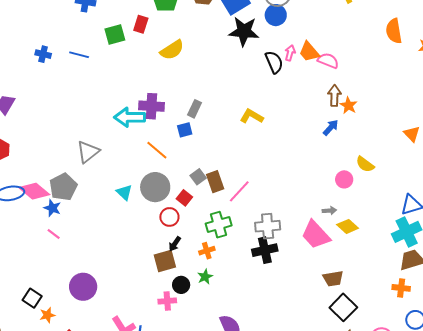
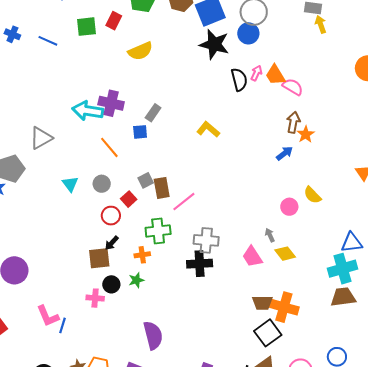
gray circle: (155, 187) -> (102, 184), size x0.6
gray arrow: (329, 211) -> (270, 235), turned -120
pink trapezoid: (316, 235) -> (252, 257), size x0.7
orange cross: (401, 288) -> (284, 307), moved, size x1.6

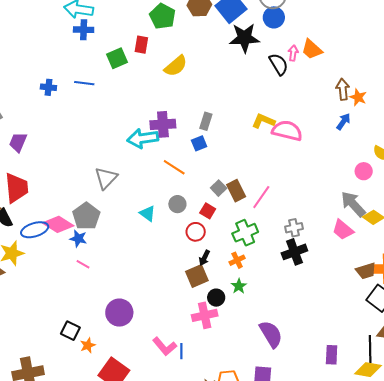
pink semicircle: (293, 87) -> (287, 131), moved, size x1.4
gray arrow: (270, 235) -> (353, 204), size x2.0
gray cross: (206, 240) -> (294, 228), size x0.7
pink cross: (95, 298) -> (205, 315), size x1.4

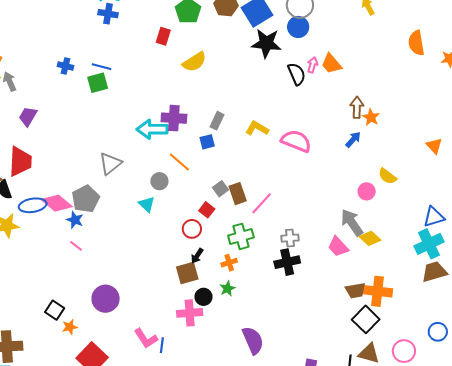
green square: (117, 58) -> (98, 83), moved
yellow L-shape: (263, 121) -> (257, 128), moved
gray circle: (177, 204) -> (159, 181), moved

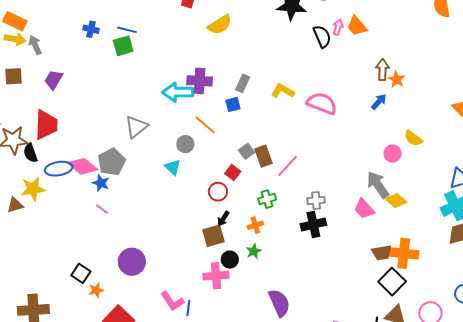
green cross: (241, 236) -> (267, 199), size x0.7

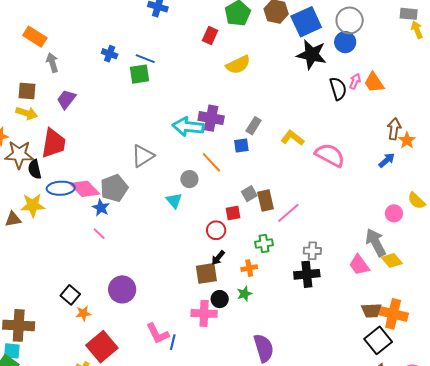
yellow arrow: (15, 39) -> (27, 113), moved
red square: (233, 172) -> (233, 213), turned 35

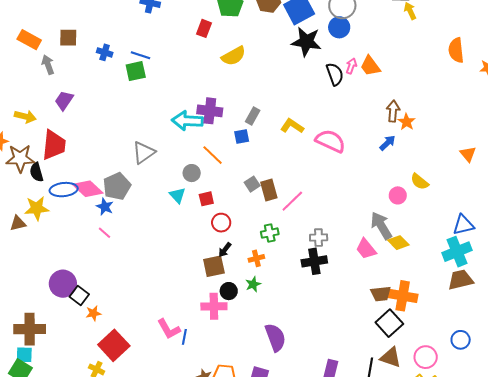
brown square: (27, 91) -> (68, 38), moved
red square: (233, 213) -> (206, 199), moved
purple circle: (122, 289) -> (63, 284), moved

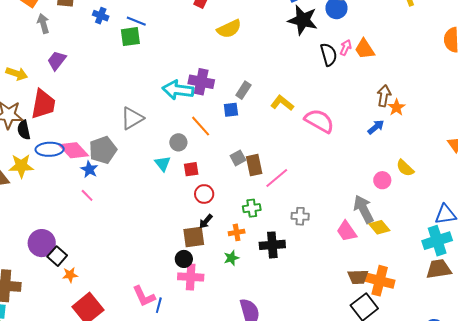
black cross: (314, 261) -> (272, 245), moved
black circle: (229, 291) -> (184, 259), moved

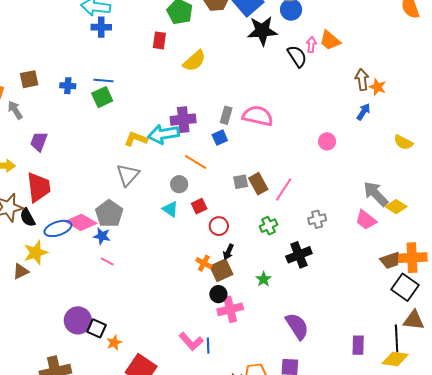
yellow L-shape: (282, 103) -> (136, 139), moved
pink semicircle: (319, 121) -> (258, 116), moved
gray square: (238, 158) -> (241, 182), turned 35
pink circle: (382, 180) -> (327, 141), moved
orange cross: (237, 232) -> (204, 263), moved, turned -35

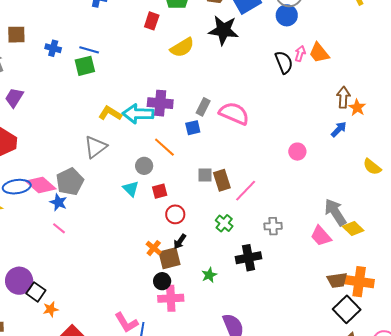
black star: (262, 31) -> (223, 30), moved
green cross: (268, 226) -> (224, 223), turned -36

